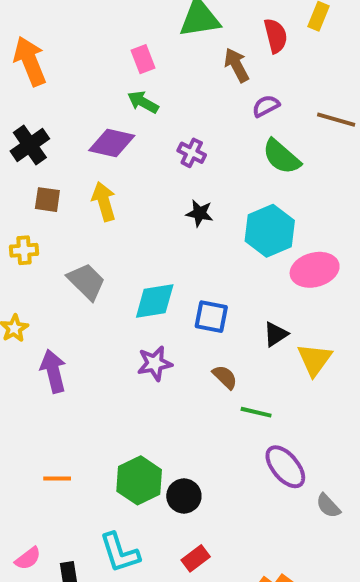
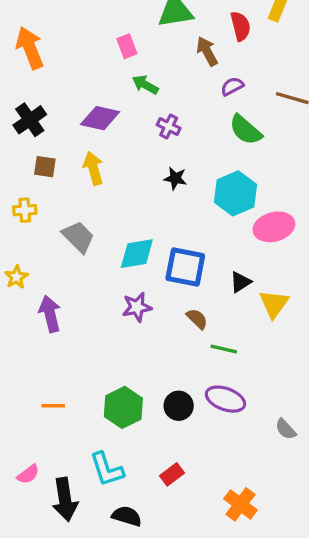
green arrow: (143, 102) -> (145, 85), moved
blue square: (211, 317) -> (185, 267), size x1.4
purple ellipse: (285, 467) -> (225, 399), moved, turned -30
black circle: (184, 496) -> (179, 406), moved

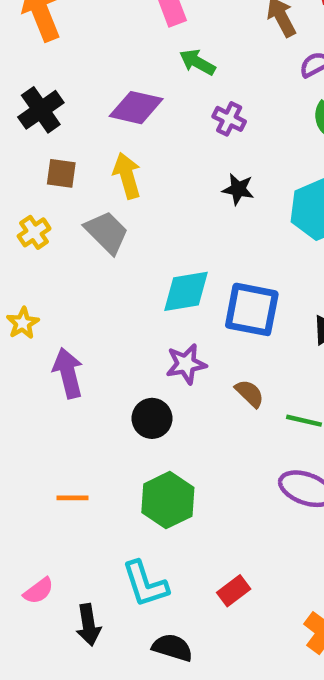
yellow cross: (25, 210) -> (34, 232), turned -30
gray trapezoid: (78, 237) -> (107, 232), moved
brown semicircle: (197, 319) -> (250, 393), moved
black circle: (179, 406) -> (152, 418), moved
black arrow: (65, 499) -> (88, 625), size x0.7

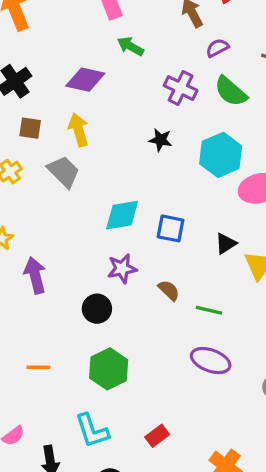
purple cross: (229, 119) -> (181, 88), moved, size x1.4
blue square: (252, 309) -> (171, 228), size x0.7

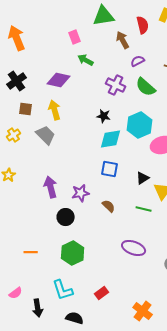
cyan diamond: (122, 215) -> (111, 139), moved
purple arrow: (35, 275) -> (51, 187), moved
green line: (209, 310) -> (144, 209), moved

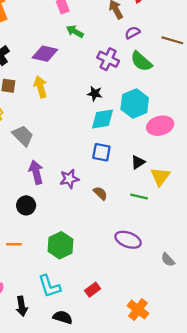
gray trapezoid: (46, 135) -> (23, 136), moved
black circle: (66, 217) -> (26, 205), moved

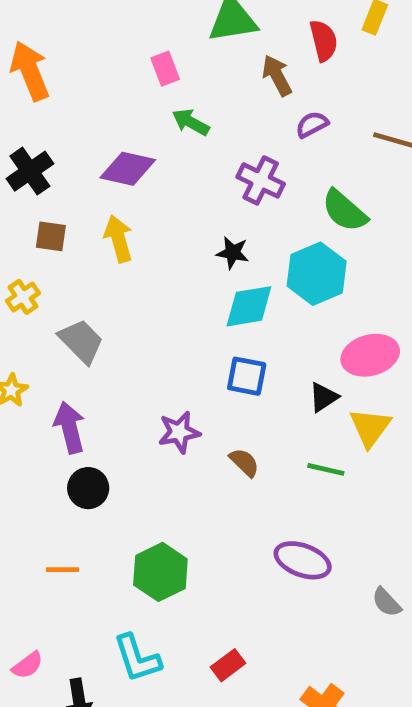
green semicircle: (141, 61) -> (345, 211), moved
pink ellipse: (160, 126) -> (370, 355), moved
purple arrow: (36, 172) -> (70, 427), moved

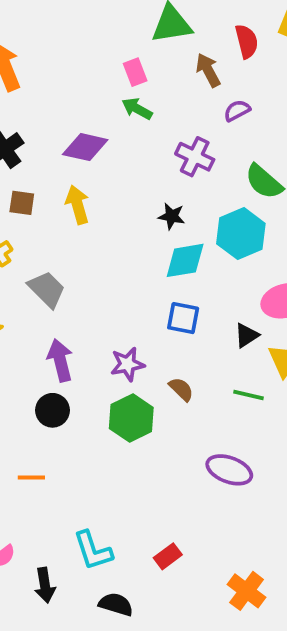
pink rectangle: (165, 69) -> (135, 72), moved
purple arrow: (70, 427) -> (60, 360), moved
green hexagon: (160, 572) -> (131, 418), moved

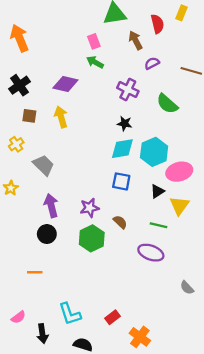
black star: (172, 216) -> (125, 123), moved
cyan hexagon: (241, 234) -> (154, 152), moved
purple ellipse: (229, 470) -> (151, 253), moved
orange cross: (247, 591) -> (140, 337), moved

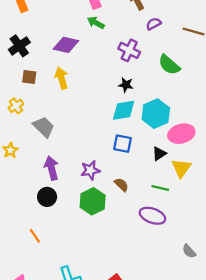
orange line: (35, 272) -> (35, 236), turned 56

